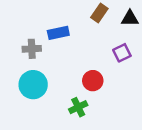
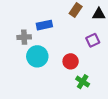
cyan circle: (33, 85) -> (37, 56), moved
green cross: (78, 107) -> (83, 82), moved, turned -32

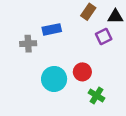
purple square: (93, 40) -> (104, 37), moved
cyan circle: (37, 56) -> (54, 79), moved

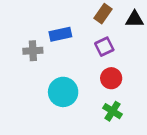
purple square: (104, 37) -> (104, 47), moved
red circle: (82, 72) -> (111, 78), moved

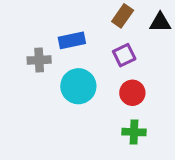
cyan circle: (63, 92) -> (78, 86), moved
green cross: (113, 111) -> (134, 132), turned -30

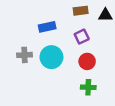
brown rectangle: (123, 16) -> (81, 11), turned 48
gray cross: (39, 60) -> (24, 55), moved

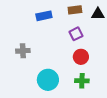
blue rectangle: (47, 27) -> (44, 16), moved
cyan circle: (51, 57) -> (48, 80), moved

